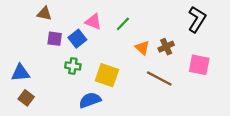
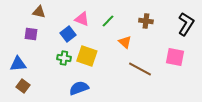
black L-shape: (197, 19) -> (186, 24), moved
purple square: (55, 39) -> (31, 34), moved
brown cross: (166, 47) -> (146, 21), moved, turned 32
yellow square: (107, 75) -> (87, 56), moved

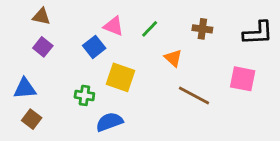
brown triangle: (39, 12) -> (41, 16), moved
black L-shape: (186, 24) -> (258, 33), turned 55
purple square: (31, 34) -> (43, 47), turned 32
green cross: (64, 58) -> (84, 95), moved

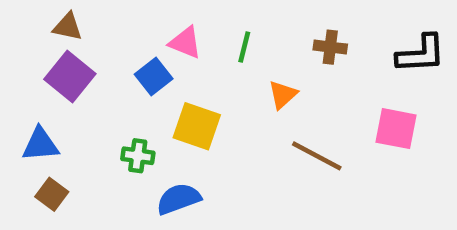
green line: (150, 29) -> (244, 47), turned -30
purple square: (43, 47) -> (70, 77), size x1.5
orange triangle: (173, 58) -> (283, 95), turned 36

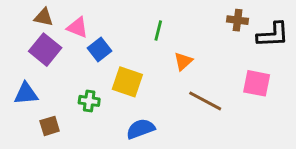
pink triangle: (185, 43) -> (77, 28), moved
brown cross: (330, 47) -> (238, 20), moved
brown square: (52, 194) -> (50, 126), moved, turned 36
blue semicircle: (179, 199) -> (141, 129), moved

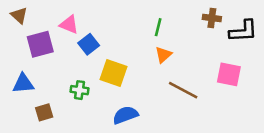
brown triangle: (44, 17) -> (19, 15), moved, turned 30
green line: (158, 30) -> (158, 27), moved
purple square: (45, 50) -> (40, 44), turned 36

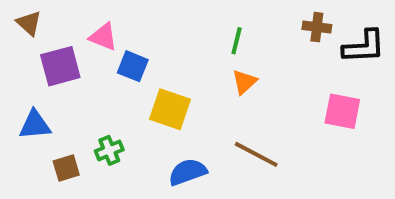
blue square: (89, 44) -> (133, 66), turned -30
green cross: (80, 90) -> (109, 150), moved, turned -30
brown line: (183, 90) -> (256, 154), moved

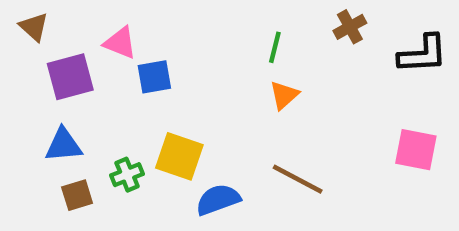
brown cross: (317, 27) -> (350, 27), moved, turned -36
blue square: (133, 66) -> (154, 77), turned -32
yellow square: (170, 109) -> (179, 156), moved
pink square: (342, 111) -> (416, 150), moved
blue triangle: (35, 125) -> (63, 145), moved

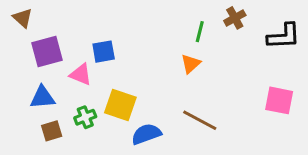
pink triangle: (120, 43) -> (81, 74), moved
green line: (275, 47) -> (200, 32), moved

